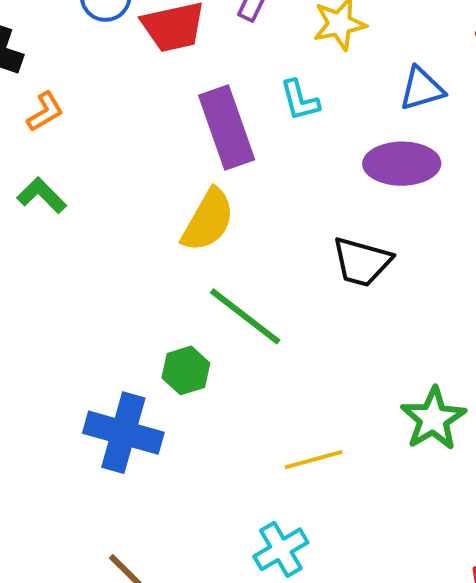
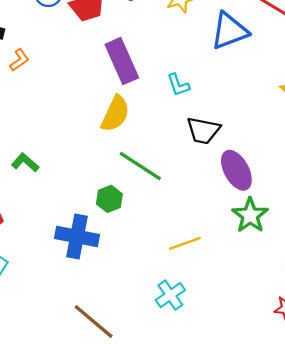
blue triangle: (422, 89) -> (229, 31), size x1.5
cyan L-shape: (300, 100) -> (178, 85), moved
purple ellipse: (402, 164) -> (236, 170), moved, turned 66
green L-shape: (42, 195) -> (25, 163), moved

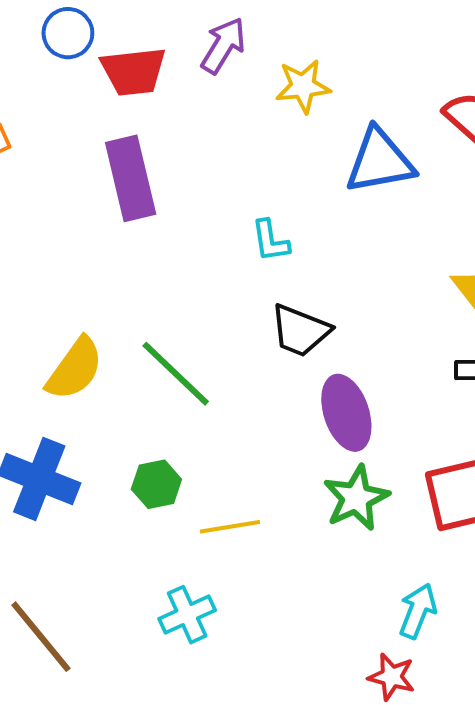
purple rectangle: (122, 61) -> (131, 178), moved
yellow semicircle: (115, 114) -> (75, 369), moved
green hexagon: (109, 199) -> (156, 484), moved

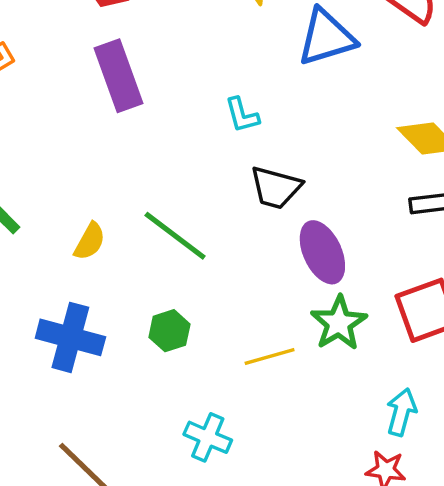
yellow semicircle: (75, 369) -> (90, 241), size x0.7
yellow line: (230, 527) -> (270, 356), moved
cyan cross: (187, 615) -> (208, 437), turned -36

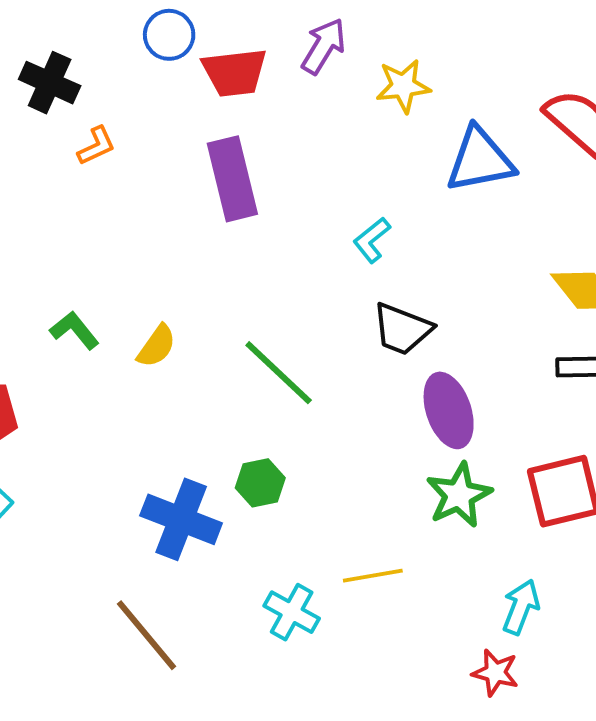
cyan L-shape: (242, 115) -> (372, 240), turned 60
yellow semicircle: (90, 241) -> (157, 346), moved
blue cross: (70, 337) -> (181, 519), moved
yellow line: (270, 356) -> (373, 576), moved

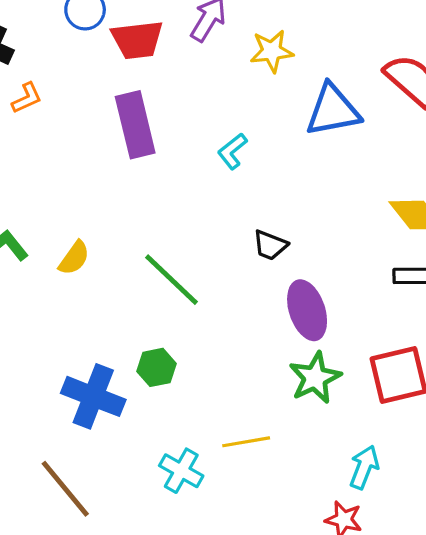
cyan L-shape: (372, 240) -> (232, 151), moved
black trapezoid: (402, 329) -> (270, 245), size x0.7

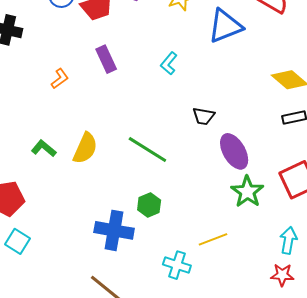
orange L-shape: (27, 98) -> (60, 79), moved
purple rectangle: (135, 125) -> (106, 59), size x0.7
yellow semicircle: (74, 258) -> (85, 148), size x1.4

